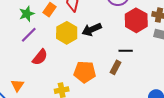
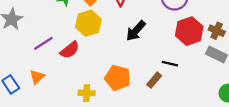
black arrow: (92, 30) -> (136, 31), turned -36
yellow hexagon: (67, 33) -> (88, 23), moved
purple line: (29, 35) -> (43, 43), moved

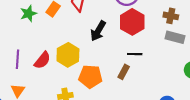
yellow hexagon: (88, 23) -> (68, 55), moved
red hexagon: (189, 31) -> (132, 22), moved
purple line: (43, 43) -> (17, 59), turned -42

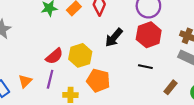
purple line: (17, 59) -> (50, 79), moved
brown rectangle: (124, 72) -> (170, 87), moved

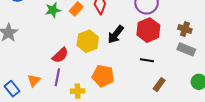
yellow hexagon: (80, 55) -> (88, 41), moved
brown rectangle: (170, 87) -> (159, 85), moved

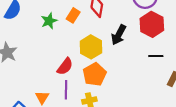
orange pentagon: (103, 76) -> (95, 74), moved, turned -30

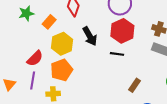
orange rectangle: (73, 15) -> (49, 22), moved
black arrow: (119, 35) -> (90, 36), turned -66
black line: (156, 56) -> (117, 54), moved

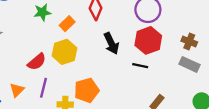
yellow hexagon: (62, 44) -> (64, 52), moved
red semicircle: (35, 58) -> (37, 62), moved
orange pentagon: (62, 70) -> (87, 90), moved

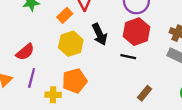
orange rectangle: (67, 24) -> (65, 15), moved
yellow hexagon: (64, 52) -> (71, 44), moved

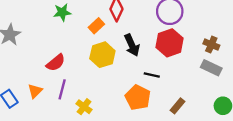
black line: (128, 57) -> (152, 75), moved
orange pentagon: (75, 81) -> (138, 97), moved, turned -30
yellow cross: (53, 95) -> (84, 107), turned 35

